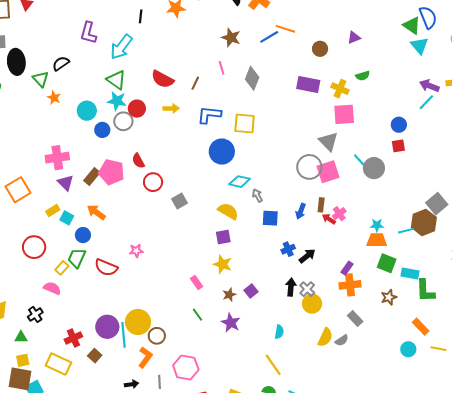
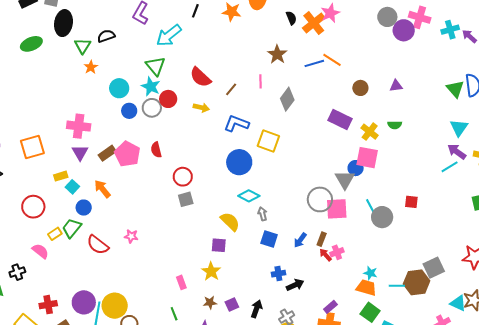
cyan triangle: (419, 46) -> (459, 128), moved
blue circle: (399, 125) -> (356, 168), moved
red circle: (153, 182) -> (183, 177), moved
black arrow: (291, 287) -> (256, 309), moved

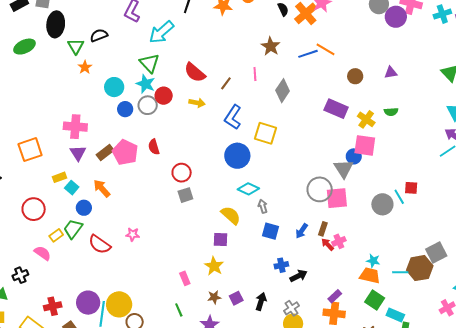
blue L-shape: (236, 123) -> (233, 117), turned -75
cyan line: (370, 206) -> (399, 197), moved

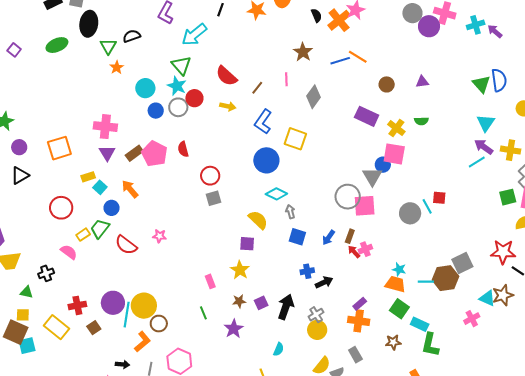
black arrow: (261, 302) -> (286, 307), size x1.4

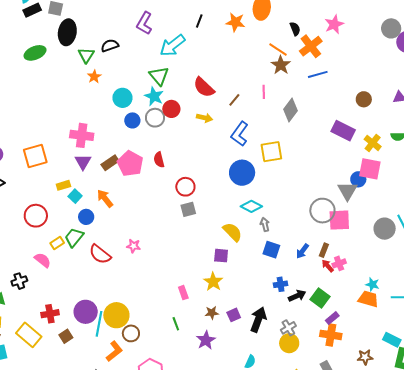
orange cross: (339, 20) -> (311, 46), moved
orange line: (358, 57) -> (278, 50), moved
yellow square: (295, 139) -> (271, 152), turned -30
green square: (399, 309) -> (320, 298), moved

